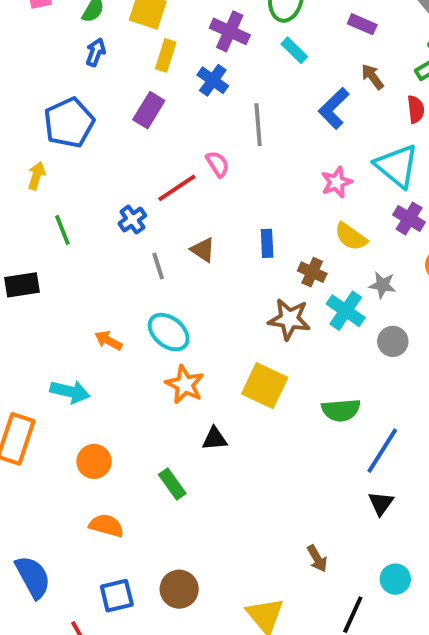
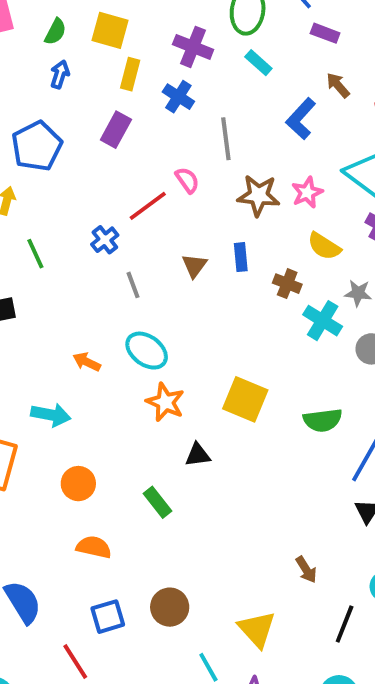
brown triangle: (203, 250) -> (194, 266), moved, turned 36
brown star: (289, 319) -> (259, 195), moved

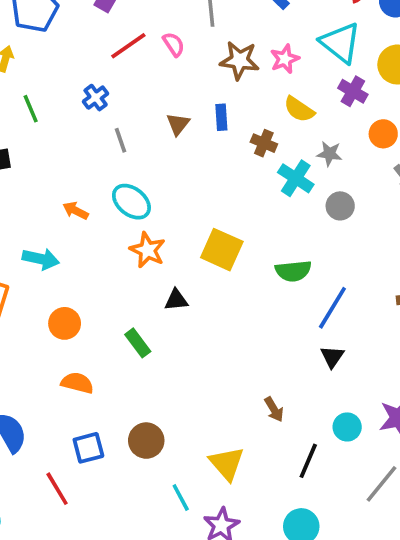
red line: (148, 206) -> (128, 46), moved

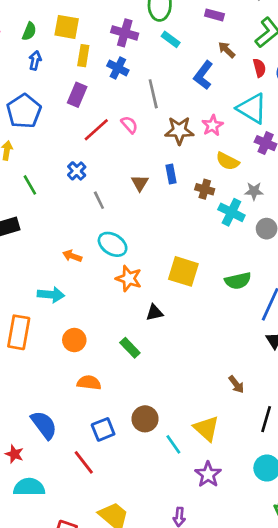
cyan line: (181, 498) -> (173, 444), moved

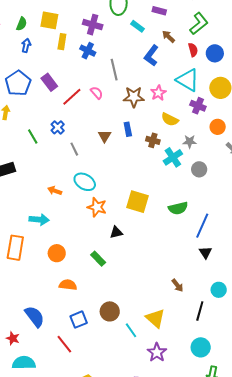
cyan rectangle: (171, 39) -> (137, 26), moved
purple rectangle: (77, 95) -> (49, 82), moved, turned -60
green line: (30, 185) -> (33, 137), moved
cyan cross: (231, 212) -> (173, 157), turned 30

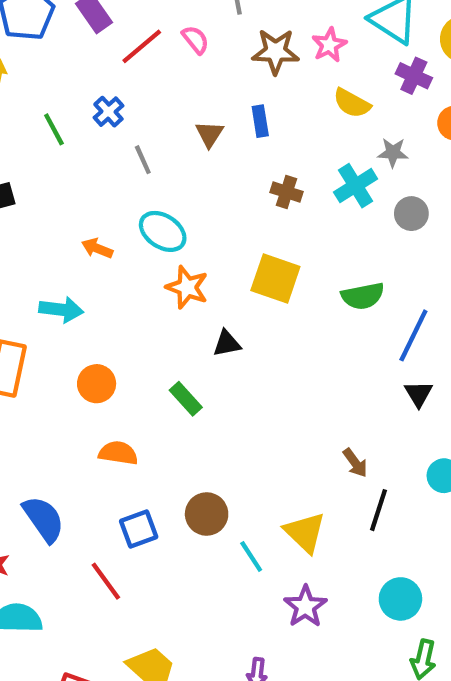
brown cross: (153, 140) -> (286, 192), moved
black line: (200, 311) -> (378, 510), moved

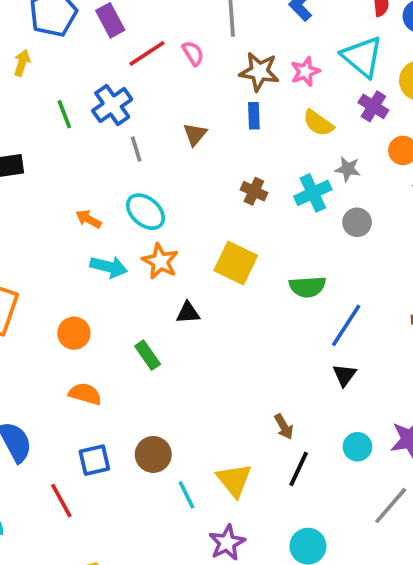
blue cross: (108, 112) -> (112, 105), size x1.5
blue rectangle: (260, 121) -> (254, 116), moved
cyan arrow: (61, 310) -> (109, 267), moved

